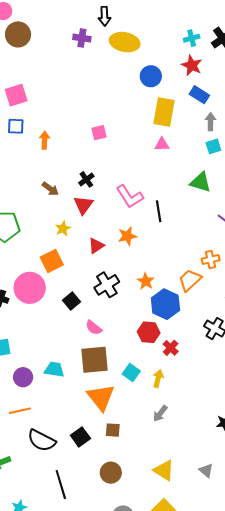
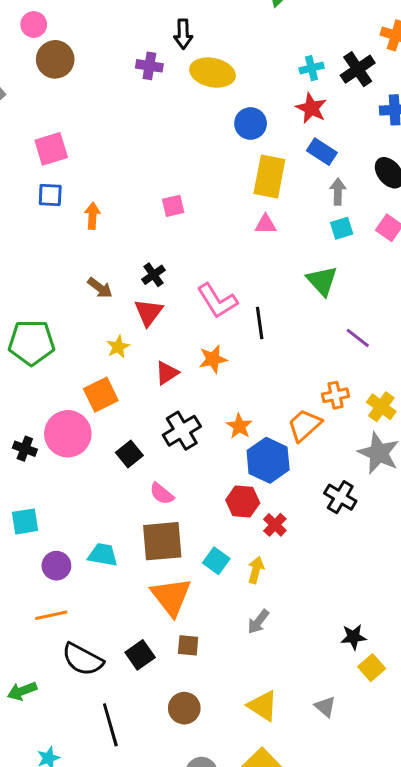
green triangle: (200, 182) -> (322, 281), turned 30

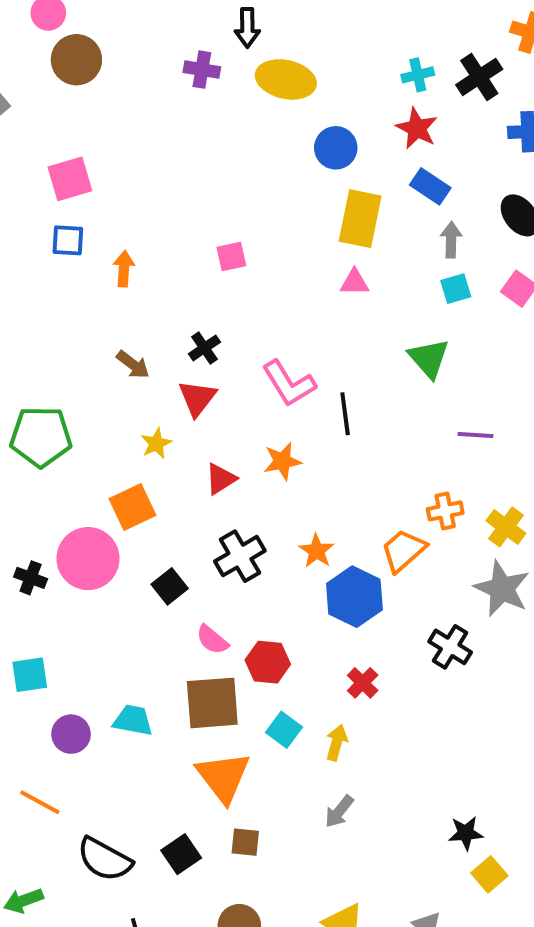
purple line: (358, 338) -> (476, 435), turned -35
red hexagon: (243, 502) -> (268, 662), moved
orange line: (51, 615) -> (40, 802), moved, turned 40

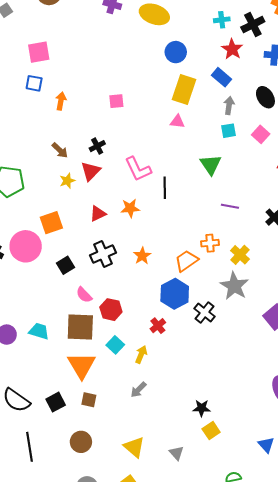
red star: (417, 128) -> (232, 49), moved
yellow star: (156, 443) -> (67, 181), moved
blue hexagon: (354, 597) -> (175, 294), moved

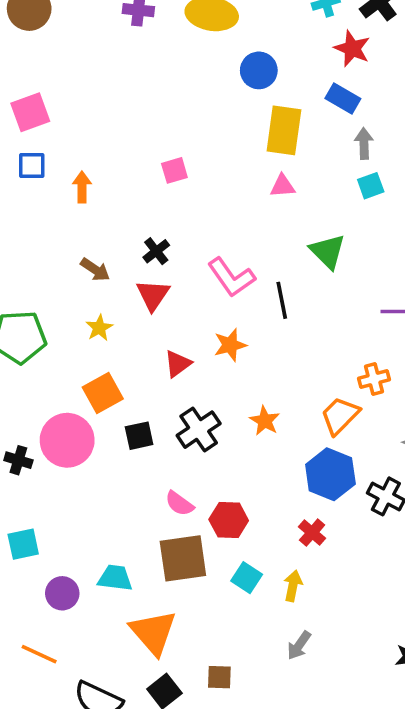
green triangle: (211, 165) -> (328, 251), moved
yellow star: (67, 181) -> (99, 328), moved
black square: (66, 265) -> (139, 436), moved, turned 30
orange triangle: (82, 365) -> (153, 632), moved

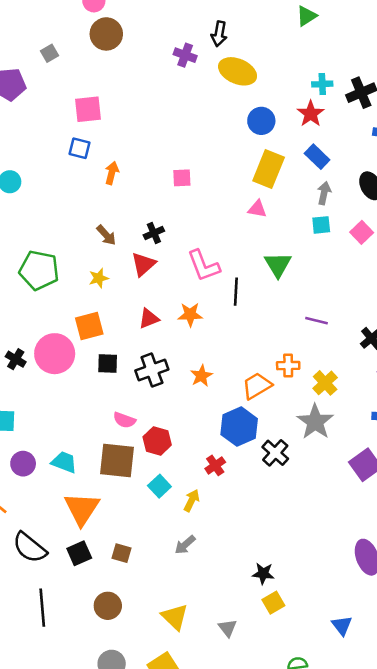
red star: (352, 49) -> (311, 114), moved
pink semicircle: (179, 504) -> (124, 420), turned -30

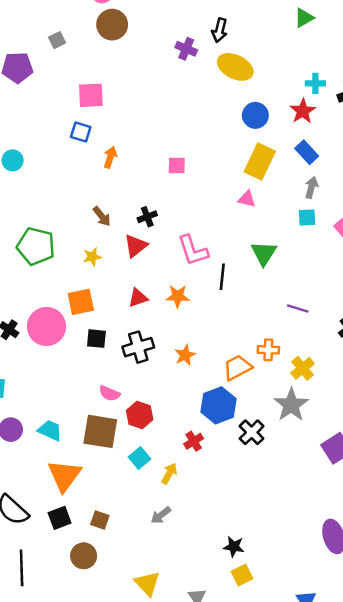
brown circle: (108, 606) -> (84, 556), moved

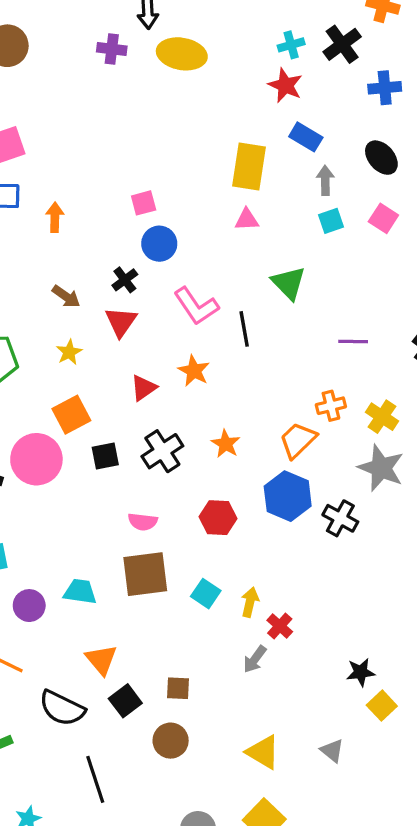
blue circle: (255, 115) -> (159, 244), moved
orange star: (178, 296) -> (194, 371), turned -30
red hexagon: (140, 415) -> (218, 518), moved
red cross: (194, 441) -> (280, 626), moved
orange triangle: (64, 476) -> (101, 660), moved, size x0.7

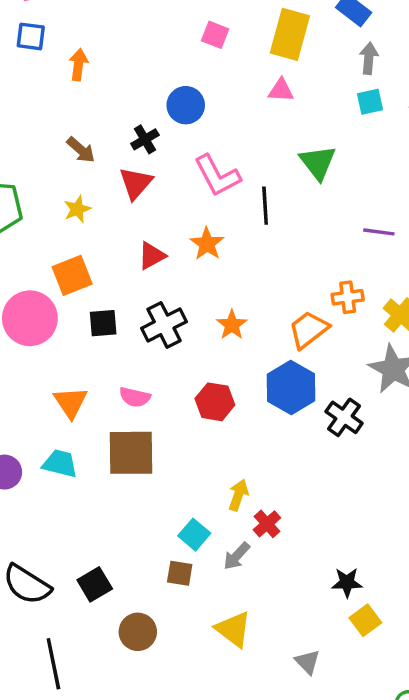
pink square: (144, 203) -> (215, 35), moved, turned 30
cyan square: (206, 594) -> (194, 535), moved
orange triangle: (101, 660) -> (71, 402), moved
brown square: (178, 688) -> (180, 573), moved
yellow triangle: (263, 752) -> (233, 629), moved

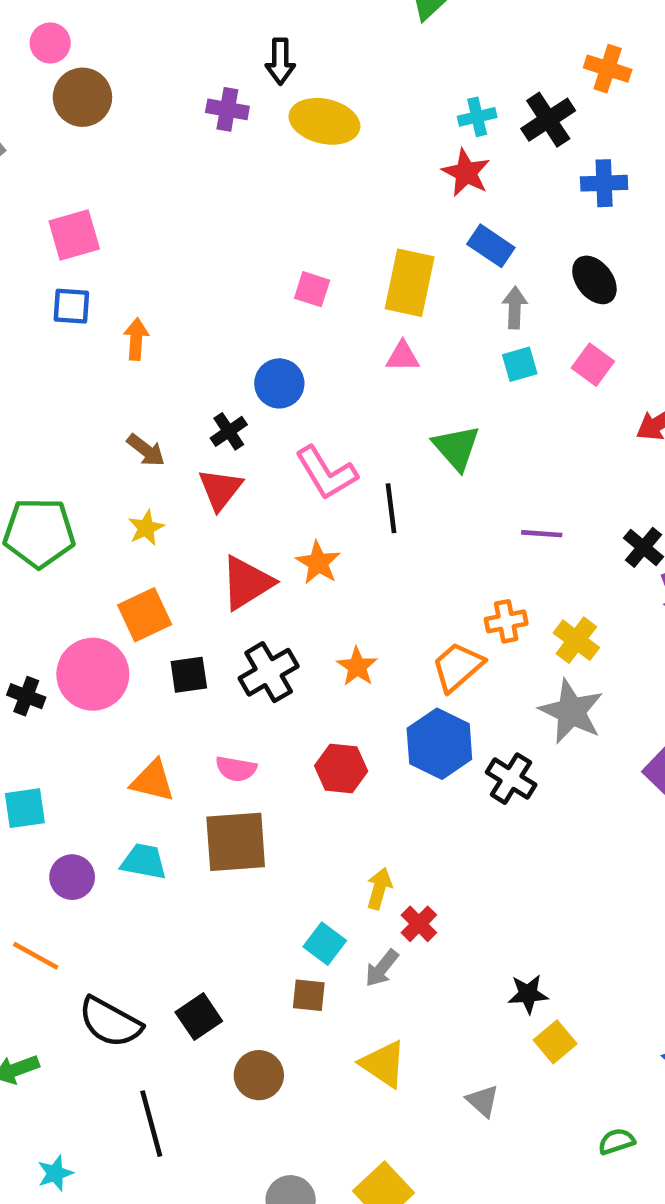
red triangle: (152, 256) -> (247, 583), size x1.5
orange triangle: (71, 402) -> (153, 781), turned -39

